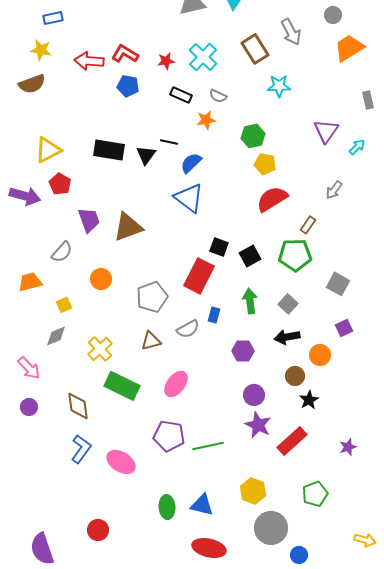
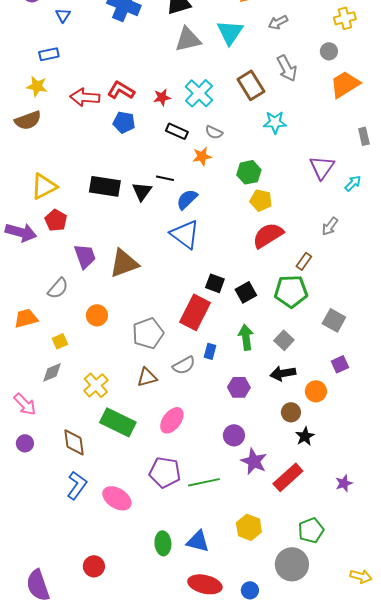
purple circle: (254, 395) -> (234, 435), moved
gray circle: (271, 528) -> (292, 564), moved
blue circle: (299, 555) -> (250, 590), moved

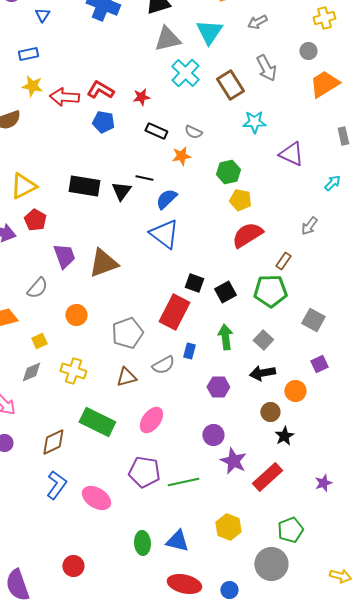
yellow star: (37, 86) -> (32, 86), moved
cyan cross: (199, 93) -> (185, 73), moved
purple triangle: (322, 167) -> (291, 154), moved, turned -40
yellow cross: (96, 385) -> (73, 371), moved, turned -30
brown diamond: (74, 442) -> (53, 442), turned 72

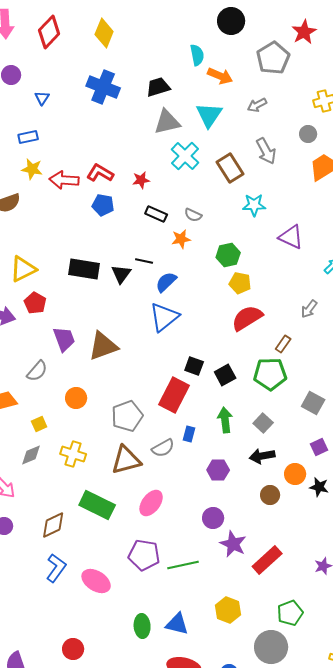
blue triangle: (164, 234) -> (164, 317), turned 44
brown triangle: (126, 377) -> (126, 460), size x1.5
black star: (284, 436) -> (319, 487), moved, turned -30

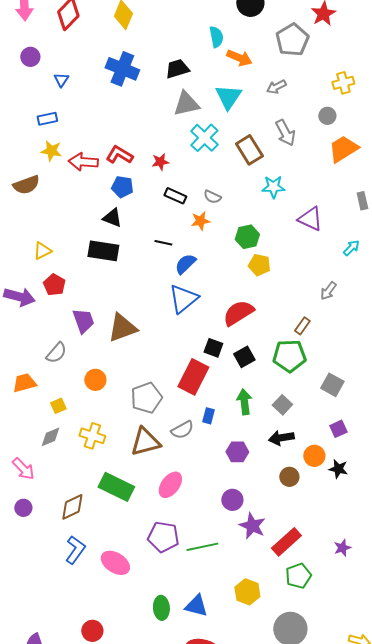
yellow triangle: (23, 269) -> (42, 251), size x0.7
black triangle: (121, 274) -> (112, 218), moved, turned -45
red semicircle: (247, 318) -> (238, 313), moved
green pentagon: (290, 613) -> (298, 576), moved

